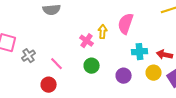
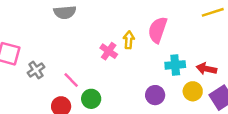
green circle: (92, 66) -> (91, 99), moved

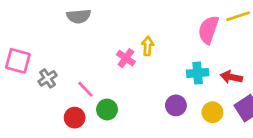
pink semicircle: (158, 30) -> (208, 30), moved
yellow circle: (193, 91) -> (212, 112), moved

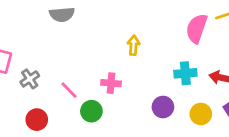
pink cross: (126, 58) -> (111, 83), moved, turned -30
red circle: (75, 118) -> (37, 120), moved

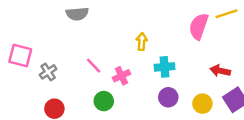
cyan cross: (185, 73) -> (164, 67), moved
pink cross: (111, 83) -> (121, 76), turned -30
pink line: (69, 90) -> (94, 66), moved

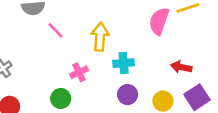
yellow arrow: (142, 42) -> (100, 37), size x1.5
pink line: (94, 66) -> (55, 30), moved

